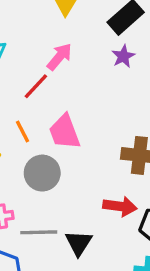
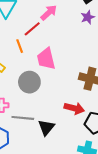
orange line: (22, 132) -> (20, 46), moved

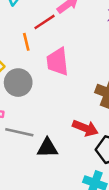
gray circle: (29, 82) -> (18, 83), moved
black triangle: (46, 127) -> (47, 148), turned 42

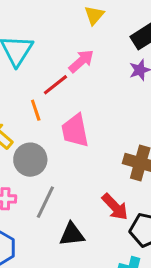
red arrow: (85, 128) -> (115, 207), turned 30
gray line: (19, 132) -> (45, 202), moved, turned -72

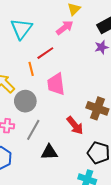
pink arrow: (81, 61) -> (65, 28), moved
red arrow: (115, 207) -> (75, 125), moved

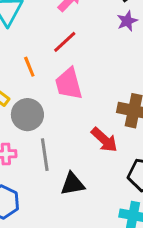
red line: (45, 53) -> (65, 42), moved
gray line: (33, 130) -> (45, 155), turned -30

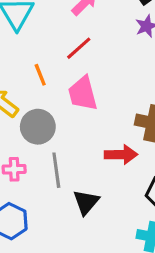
red arrow: (104, 140) -> (121, 155), turned -44
black triangle: (72, 184) -> (86, 202), turned -40

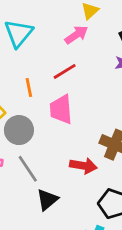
gray line: (56, 170) -> (28, 169), turned -36

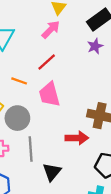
orange line: (29, 88) -> (19, 81), turned -49
gray line: (28, 169) -> (31, 149), turned 40

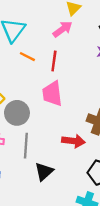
red line: (47, 62) -> (54, 61), turned -48
orange line: (19, 81) -> (27, 57), moved

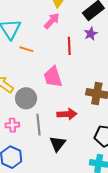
red line: (54, 61) -> (69, 46), moved
red arrow: (73, 141) -> (67, 114), moved

